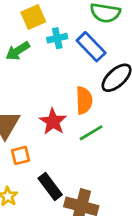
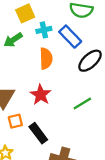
orange semicircle: (84, 100) -> (46, 59), moved
green line: (91, 133) -> (82, 104), moved
black rectangle: (50, 187) -> (38, 133), moved

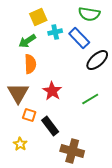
orange semicircle: (46, 59) -> (30, 64), moved
orange square: (15, 121) -> (29, 115), turned 32

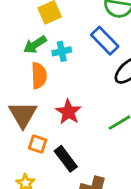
cyan cross: (55, 32) -> (62, 51), moved

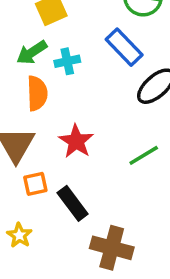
orange square: (38, 144) -> (35, 184), turned -30

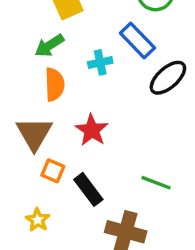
cyan cross: (67, 61) -> (100, 62), moved
green line: (144, 155) -> (156, 183), moved, turned 52
orange square: (35, 184) -> (53, 171), turned 35

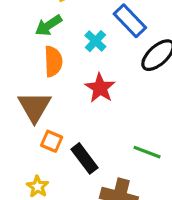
cyan cross: (100, 62) -> (95, 41), turned -35
red star: (92, 130) -> (100, 88), moved

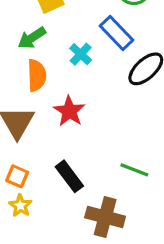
red star: (100, 88) -> (69, 111), moved
orange square: (52, 141) -> (17, 176), moved

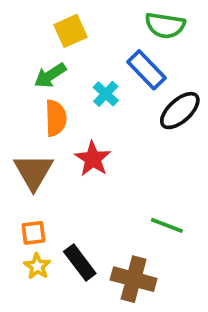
orange square: (17, 176) -> (33, 233), turned -30
black rectangle: (69, 176) -> (80, 263), moved

